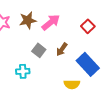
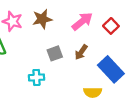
pink arrow: (51, 22) -> (82, 21), moved
gray square: (39, 50) -> (55, 53), turned 32

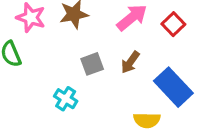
cyan cross: (36, 77) -> (66, 99), turned 35

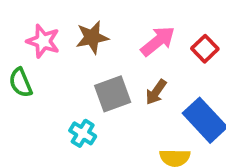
gray square: (92, 64) -> (113, 94), size x1.4

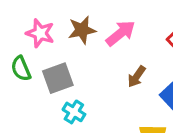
pink arrow: (158, 41) -> (121, 33), moved
gray square: (113, 94) -> (58, 78), moved

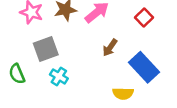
green semicircle: (21, 69) -> (17, 74), moved

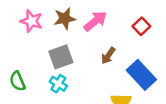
gray square: (46, 49) -> (61, 57), moved

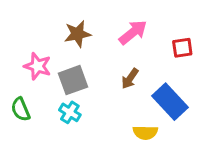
pink star: (31, 21) -> (38, 66), moved
pink arrow: (95, 21) -> (133, 32), moved
red square: (141, 26) -> (182, 48), moved, turned 36

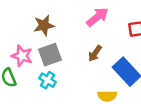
brown star: (78, 34) -> (44, 25), moved
pink star: (38, 66) -> (22, 56), moved

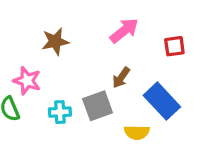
gray square: (50, 55) -> (98, 106), moved
cyan cross: (48, 80) -> (60, 112), turned -35

